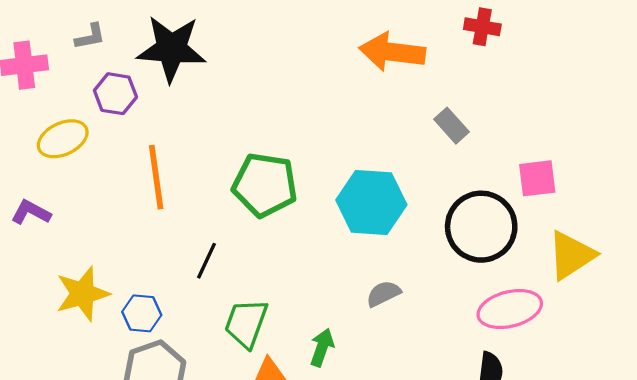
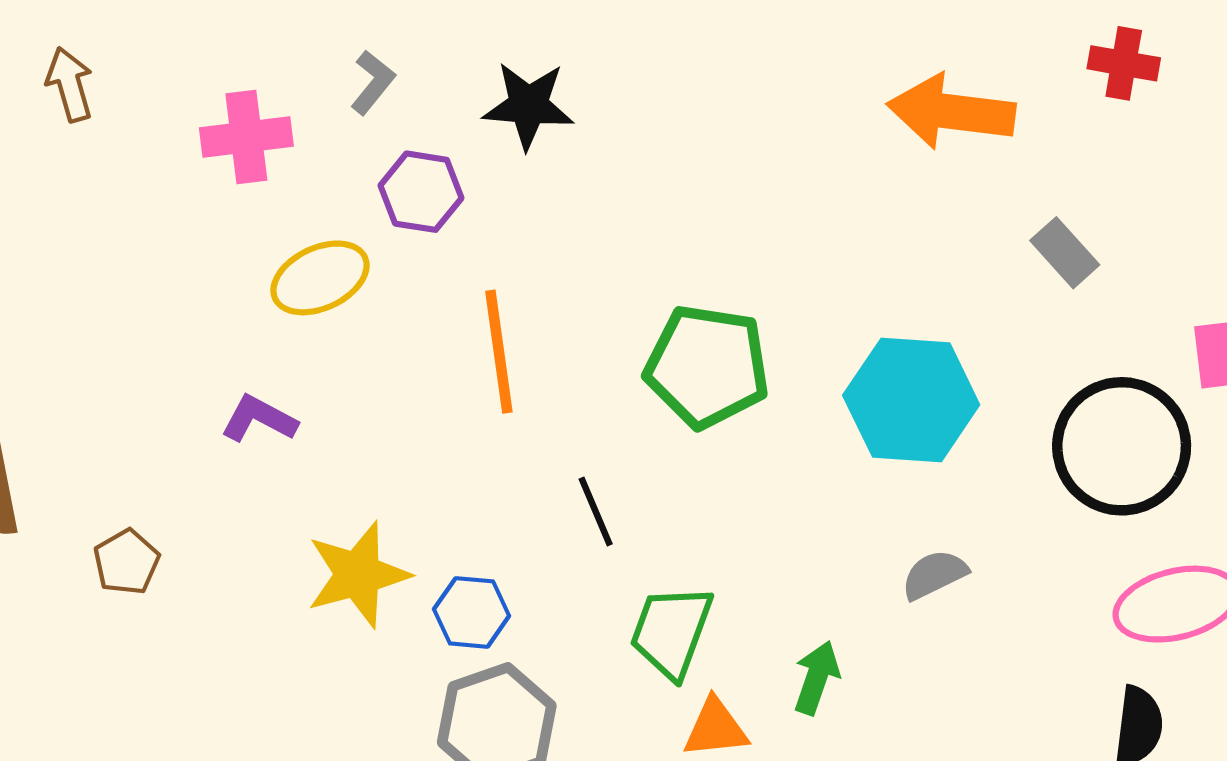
gray L-shape: (90, 37) -> (373, 82), turned -40
black star: (171, 49) -> (528, 105), size x0.7
black line: (207, 261) -> (596, 511), turned -48

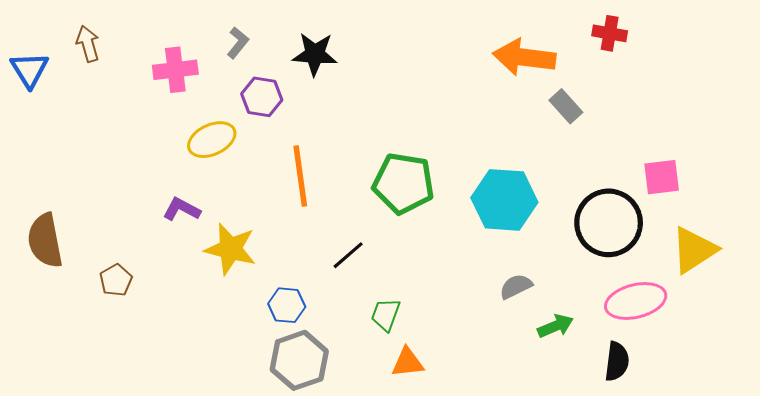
gray rectangle: (1065, 253) -> (566, 106), moved
black line: (596, 511) -> (348, 255), turned 72
yellow star: (358, 575) -> (230, 249), moved, turned 30
green trapezoid: (671, 631) -> (386, 315), size x0.7
green arrow: (817, 678) -> (555, 326), moved, turned 48

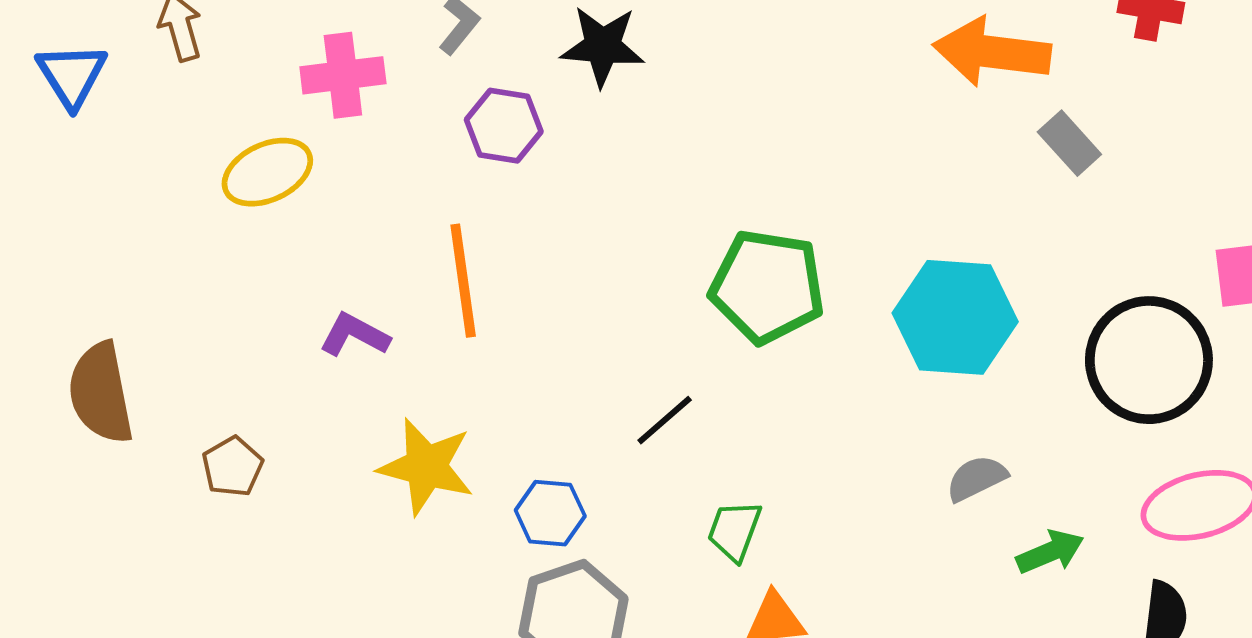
yellow ellipse: (212, 140) -> (267, 172), moved
orange line: (300, 176) -> (463, 281), moved
yellow star: (230, 249) -> (426, 467), moved

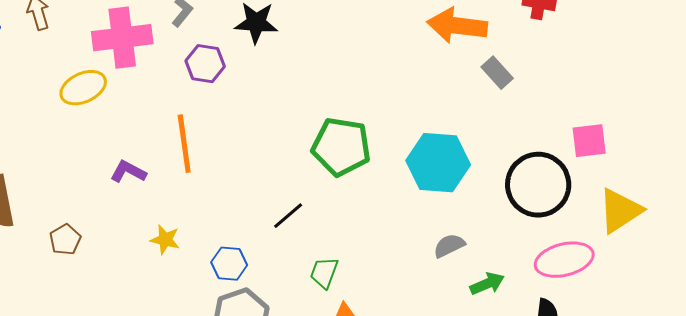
pink cross: (343, 75) -> (122, 38), size x1.4
yellow star: (426, 467) -> (165, 240), size x0.6

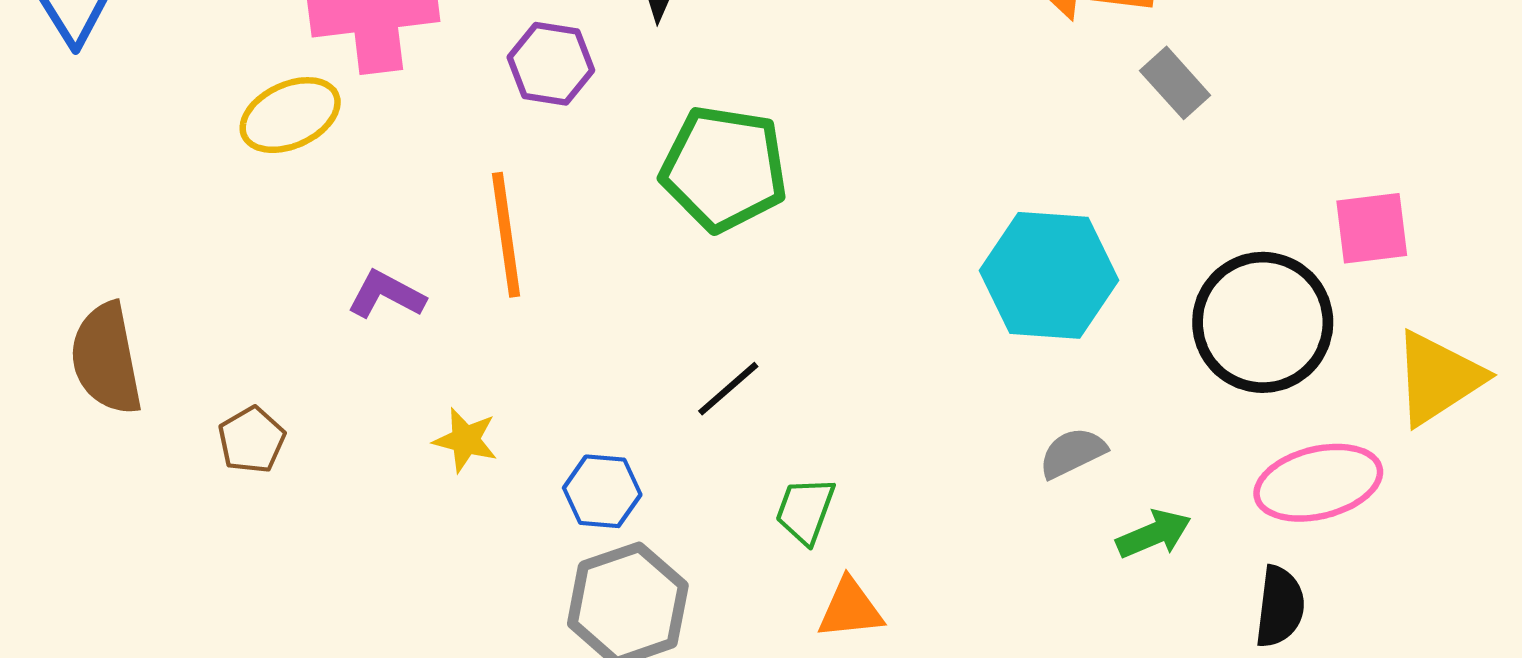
green pentagon: (341, 147) -> (724, 168), moved

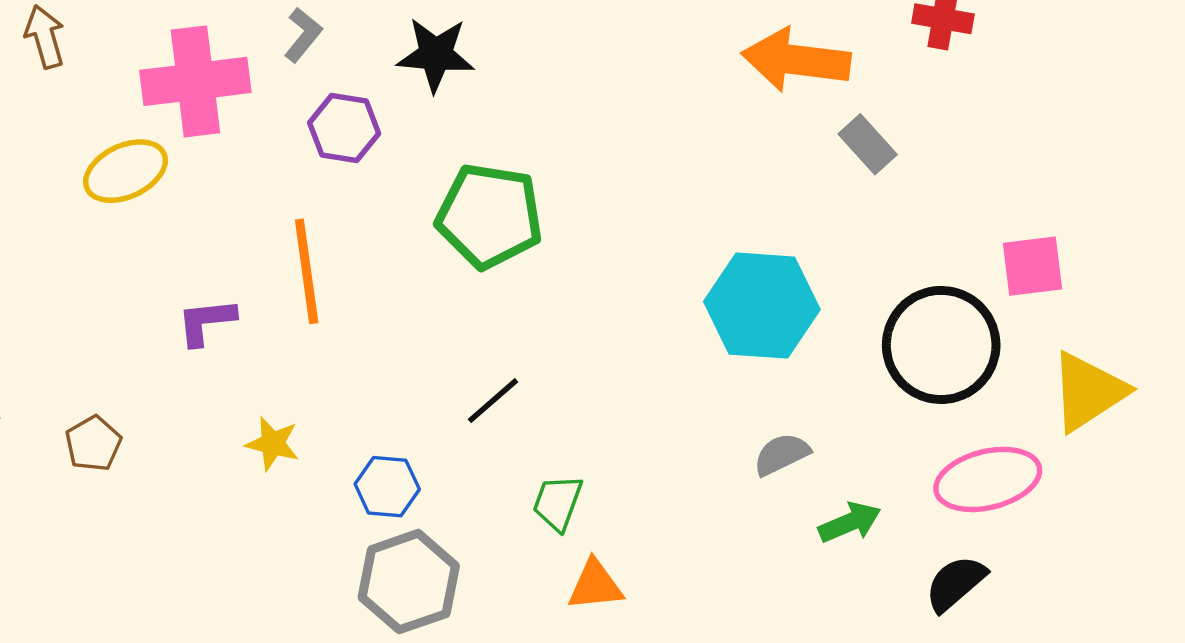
purple L-shape: (386, 295) -> (206, 322), turned -34
black semicircle: (1280, 607) -> (955, 583), turned -138

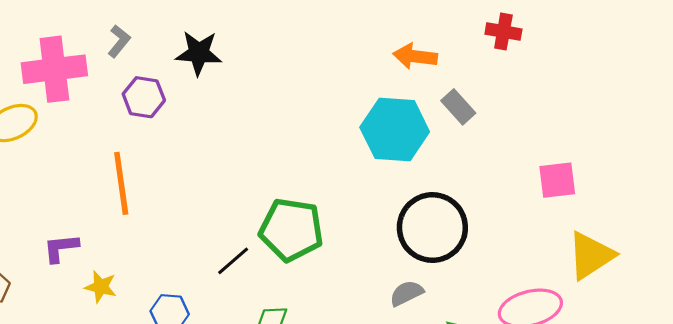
orange arrow: (796, 60) -> (415, 56), size x0.7
green pentagon: (489, 216) -> (291, 230), moved
cyan hexagon: (762, 306) -> (395, 130), moved
purple L-shape: (206, 322) -> (61, 248), moved
black circle: (941, 345) -> (432, 228), moved

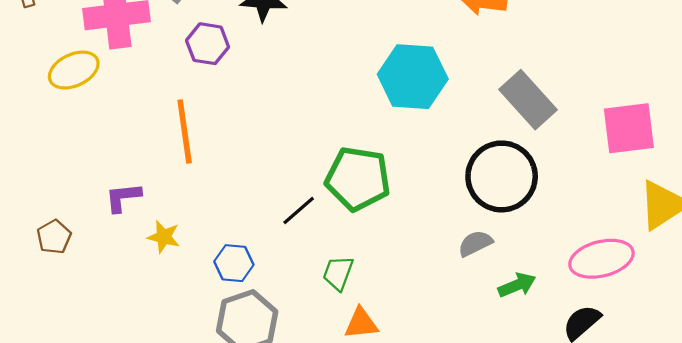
gray rectangle: (458, 107) -> (528, 100), moved, size x1.6
cyan hexagon: (395, 130) -> (413, 77), moved
pink square: (557, 180) -> (629, 128), size x1.4

